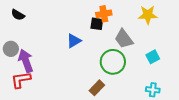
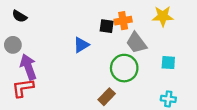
orange cross: (104, 14) -> (123, 21), moved
gray circle: (11, 49) -> (13, 45), moved
cyan square: (153, 57) -> (168, 63), turned 32

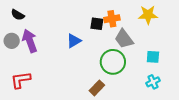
purple arrow: (28, 67) -> (30, 41), moved
cyan cross: (168, 99) -> (153, 82), moved, turned -32

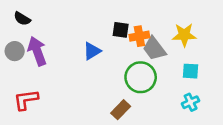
yellow star: (148, 15) -> (184, 35), moved
orange cross: (112, 19) -> (139, 36), moved

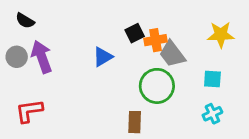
black square: (121, 30) -> (135, 33), turned -35
yellow star: (184, 35) -> (221, 35), moved
brown rectangle: (121, 110) -> (135, 122), turned -42

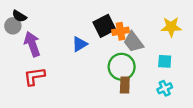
black square: (135, 33) -> (104, 26), size x1.5
gray circle: (17, 57) -> (13, 26), moved
red L-shape: (29, 111) -> (34, 76), moved
brown rectangle: (135, 122) -> (125, 85), moved

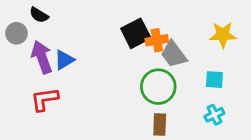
black semicircle: (19, 16) -> (39, 15), moved
blue triangle: (80, 44) -> (64, 60), moved
brown rectangle: (125, 85) -> (160, 125), moved

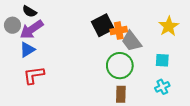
yellow star: (223, 35) -> (169, 26), turned -30
purple arrow: (42, 57) -> (32, 29), moved, turned -105
blue triangle: (64, 60) -> (27, 50), moved

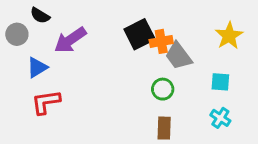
purple arrow: (32, 29) -> (70, 40), moved
green circle: (120, 66) -> (163, 89), size x0.6
cyan cross: (162, 87) -> (220, 118), turned -32

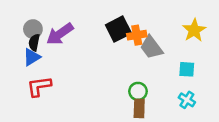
black semicircle: (40, 15) -> (34, 42), moved, turned 70
gray circle: (17, 34) -> (33, 29), moved
green circle: (163, 89) -> (138, 91), moved

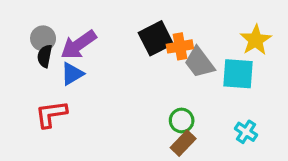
blue triangle: (32, 57) -> (72, 74), moved
cyan square: (187, 69) -> (238, 74), moved, size x1.5
brown rectangle: (139, 108) -> (183, 143), turned 42

